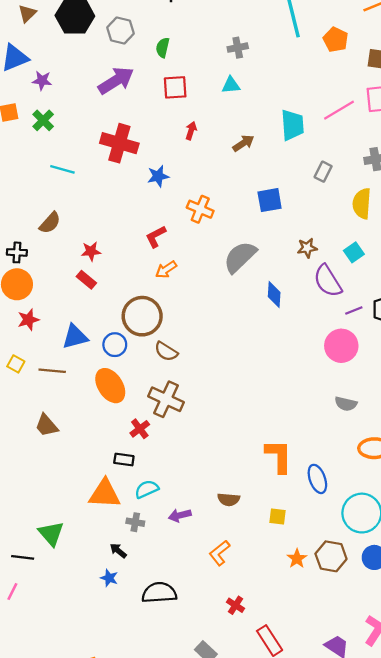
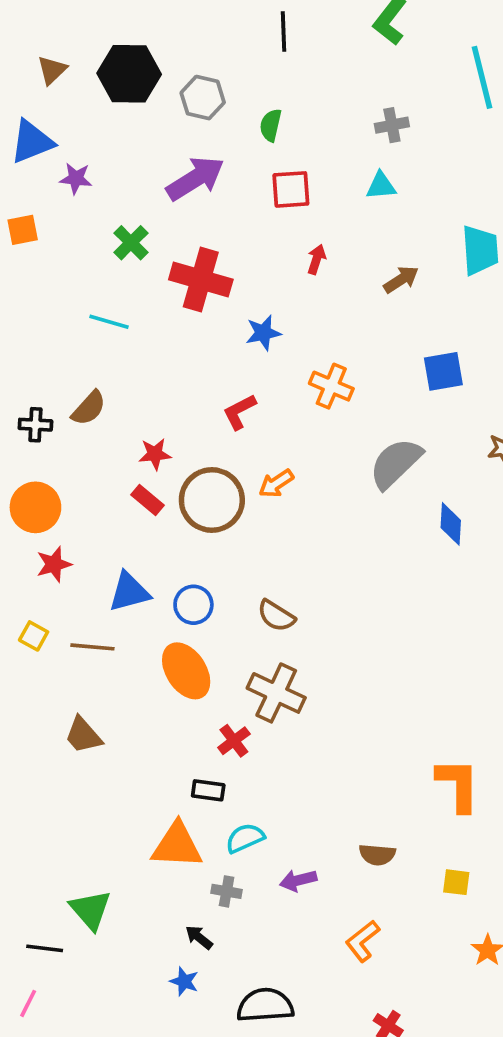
green cross: (43, 120) -> (131, 243), moved
red L-shape: (156, 237) -> (239, 412), moved
black cross: (17, 252) -> (35, 425), moved
brown circle: (142, 316) -> (212, 500), moved

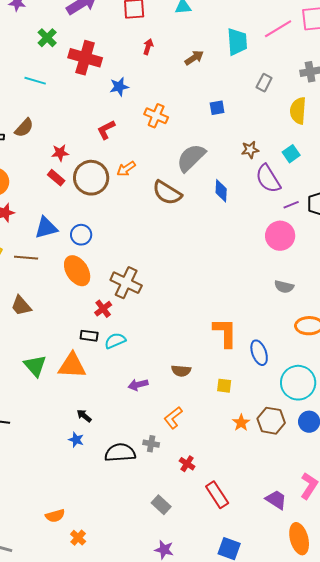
blue square: (443, 371) -> (217, 108), size x0.7
brown semicircle: (276, 616) -> (167, 193), moved, size x1.4
cyan semicircle: (245, 838) -> (115, 341), moved
gray cross: (227, 891) -> (151, 444), moved
green triangle: (91, 910) -> (35, 366), moved

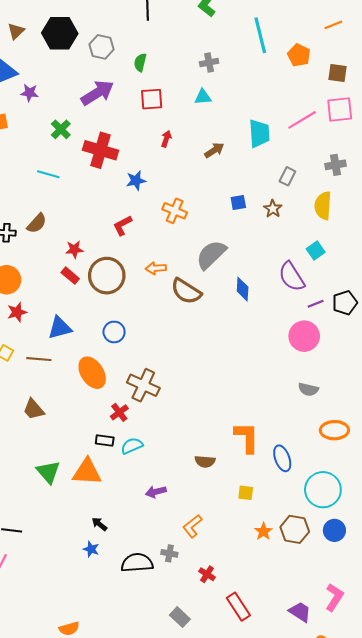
brown star: (250, 150) -> (273, 209), moved, turned -30
orange arrow: (126, 169) -> (156, 268), moved, turned 30
blue circle: (81, 235) -> (114, 332), moved
brown semicircle: (181, 371) -> (205, 461), moved

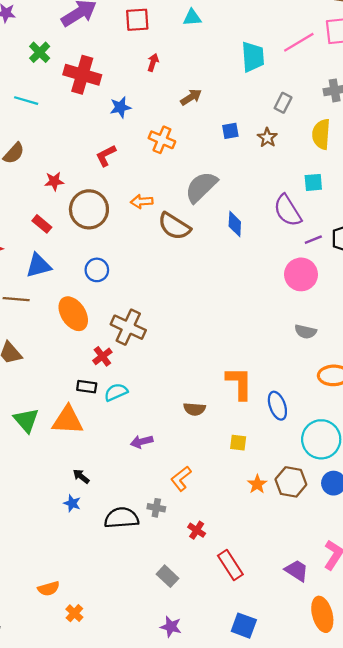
brown arrow: (214, 150) -> (191, 97), moved
cyan square: (316, 250) -> (313, 182), turned 30
red rectangle: (70, 276) -> (42, 224), moved

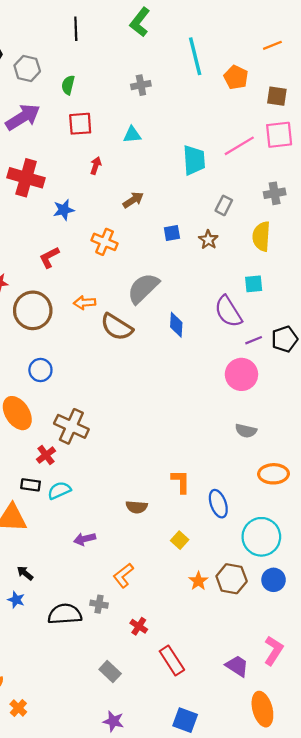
cyan triangle: (192, 18) -> (132, 135), moved
orange L-shape: (239, 383) -> (181, 482), size x0.7
yellow square: (238, 443) -> (180, 540), turned 35

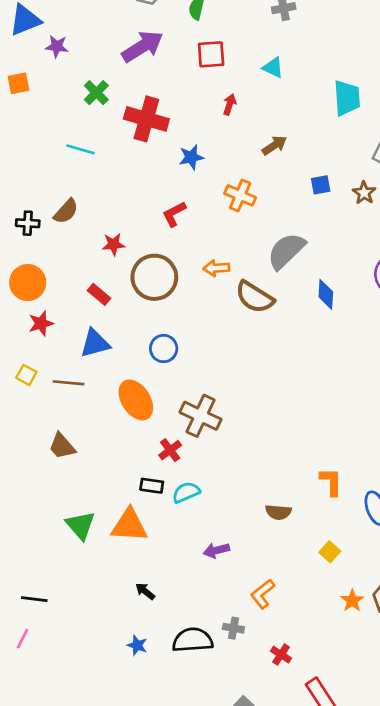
cyan triangle: (132, 135) -> (273, 68), turned 30
blue star: (16, 600) -> (137, 645), moved

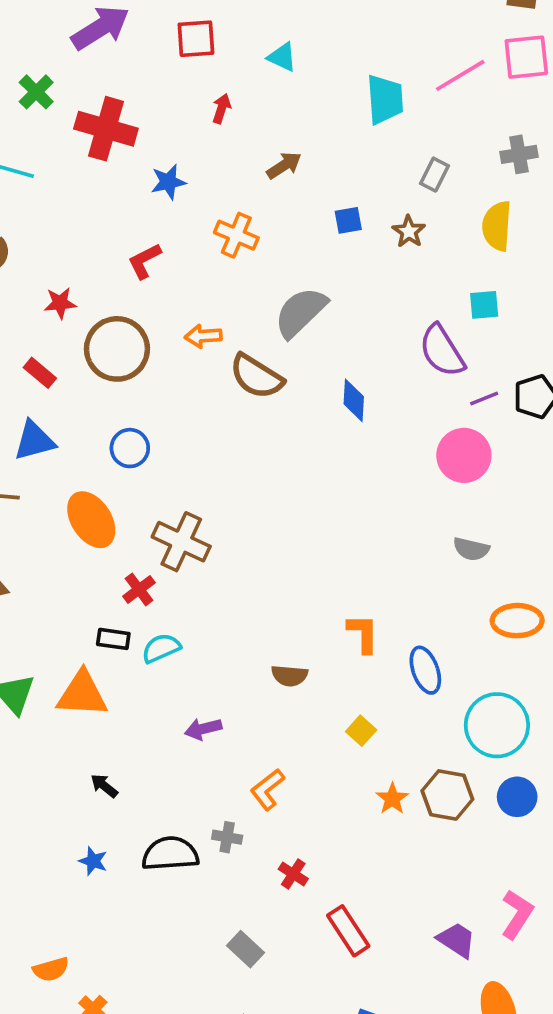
blue diamond: (326, 294) -> (354, 400), moved

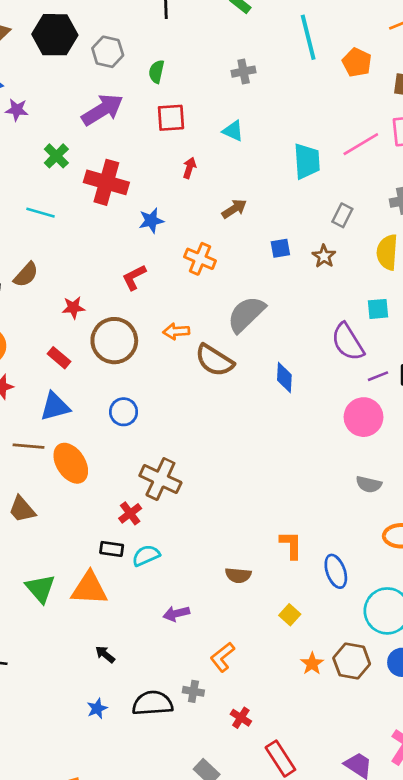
orange ellipse: (91, 520) -> (71, 463), moved
blue star: (93, 861) -> (97, 708), turned 30

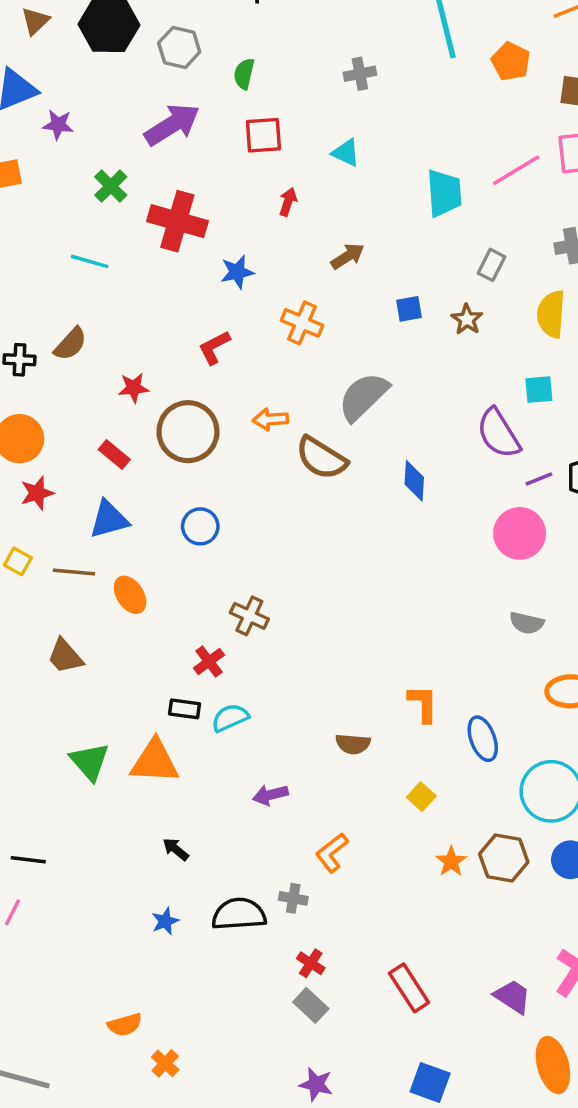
orange ellipse: (71, 463) -> (130, 595), size x0.7
brown cross: (160, 479) -> (249, 616), size x0.7
red cross: (241, 718) -> (311, 963), moved

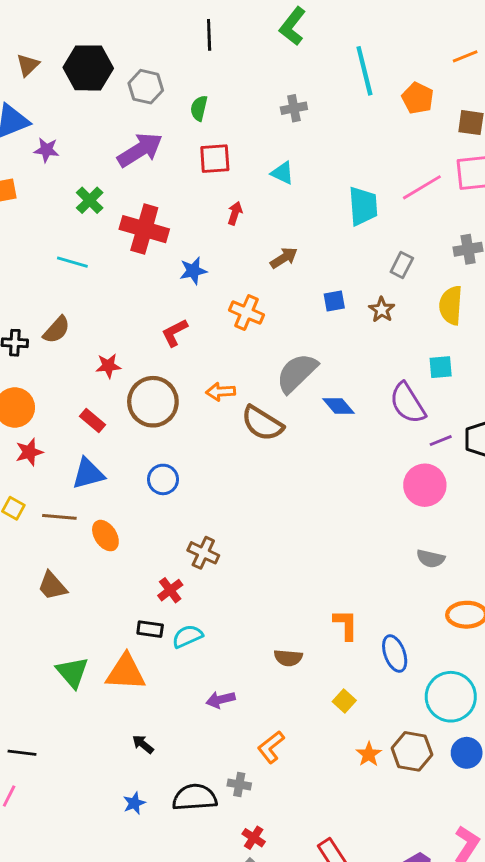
blue diamond: (414, 481) -> (339, 406), moved, turned -44

